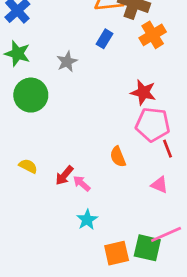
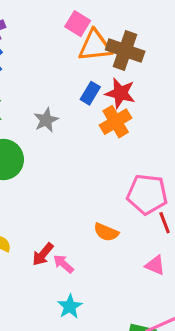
orange cross: (153, 35) -> (116, 122), moved
red star: (143, 92) -> (120, 93), moved
orange semicircle: (118, 157) -> (106, 232), turned -45

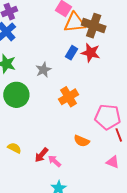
orange cross: (116, 122) -> (69, 97), moved

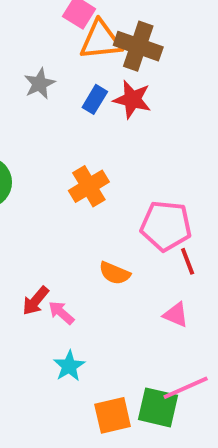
gray star: (43, 70) -> (40, 84), moved

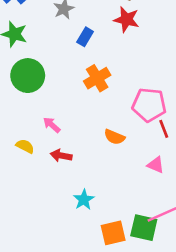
blue rectangle: (95, 99) -> (85, 37), moved
red arrow: (36, 301) -> (61, 156), turned 60
pink arrow: (61, 313) -> (52, 125), moved

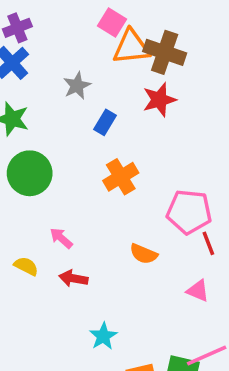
red star: (126, 19) -> (159, 100), turned -30

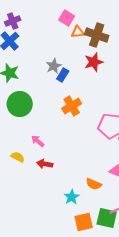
orange triangle: (131, 47) -> (78, 32), size x0.6
gray star: (77, 86) -> (54, 66), moved
orange semicircle: (144, 254) -> (94, 184), moved
cyan star: (103, 336) -> (72, 197), moved

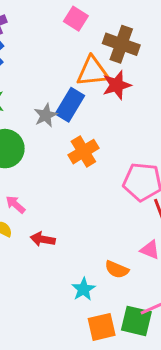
orange triangle: (78, 32) -> (93, 71), moved, size x1.6
gray star: (54, 66) -> (46, 115), moved
blue rectangle: (63, 75) -> (70, 105), size x1.5
pink arrow: (38, 141) -> (15, 204), moved

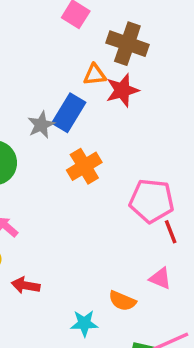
orange triangle: (93, 71) -> (95, 75), size x0.6
red arrow: (43, 239) -> (26, 285), moved
cyan star: (83, 289) -> (84, 323), turned 30

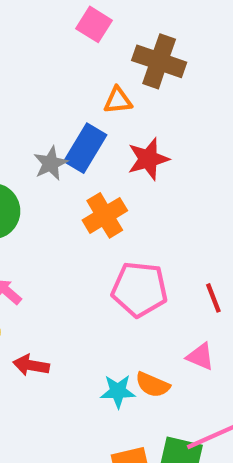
red star: (122, 90) -> (148, 159), moved
pink pentagon: (152, 201) -> (140, 289), moved
cyan star: (84, 323) -> (118, 391), moved

